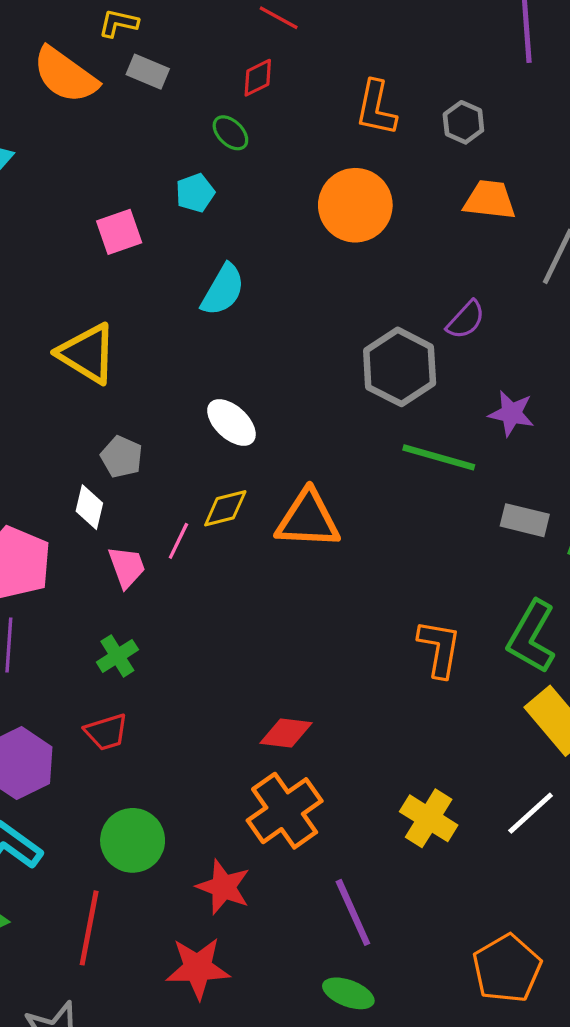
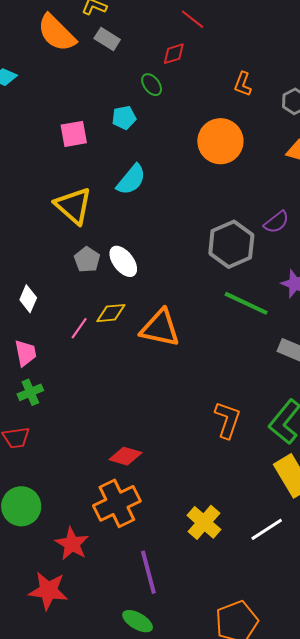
orange L-shape: (376, 108) -> (243, 84), size x0.7
yellow triangle: (87, 353) -> (73, 206), moved
gray pentagon: (122, 457) -> (87, 260), moved
pink trapezoid: (127, 567) -> (26, 353), moved

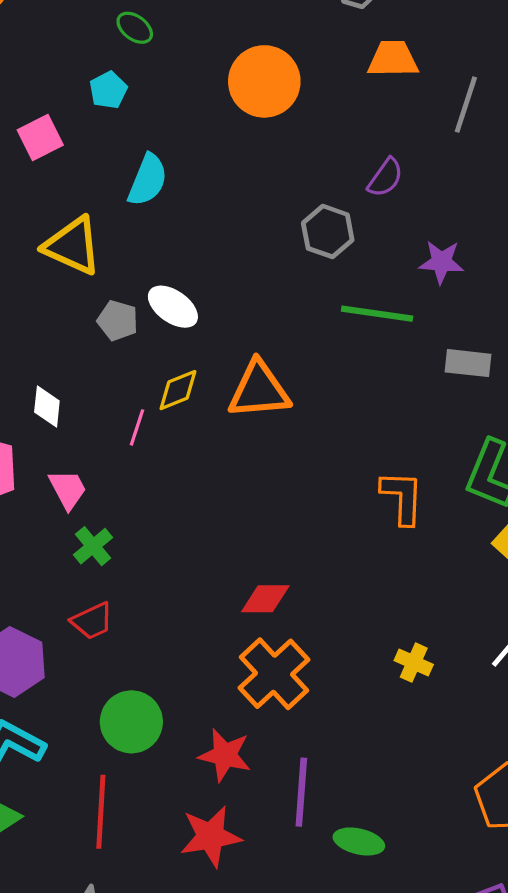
gray hexagon: (231, 244) -> (328, 231), size x0.7
yellow cross: (204, 522) -> (414, 663), size x0.7
purple line: (148, 572) -> (301, 792), moved, turned 36

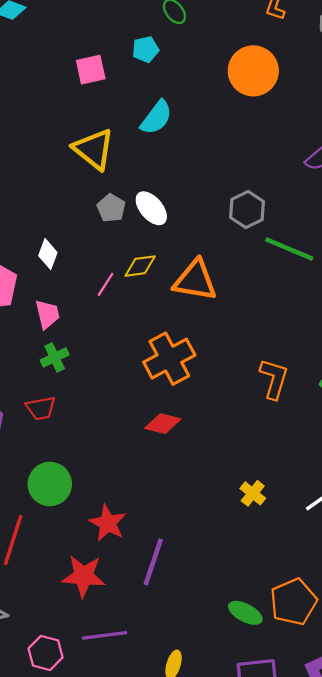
gray hexagon: (328, 231) -> (247, 209), moved
orange cross: (274, 674) -> (169, 359), moved
green ellipse: (359, 841) -> (245, 613), moved

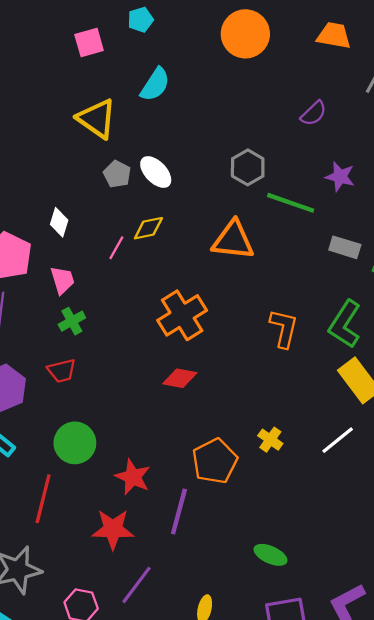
orange triangle: (195, 280) -> (233, 240), moved
orange pentagon: (293, 602) -> (215, 461), moved
purple line: (104, 635) -> (137, 585), turned -42

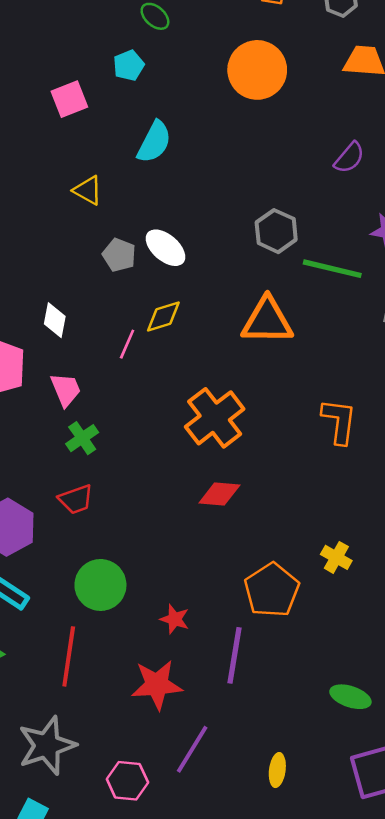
yellow triangle: (97, 119) -> (88, 190), size x0.6
red star: (133, 477) -> (175, 619), size x0.7

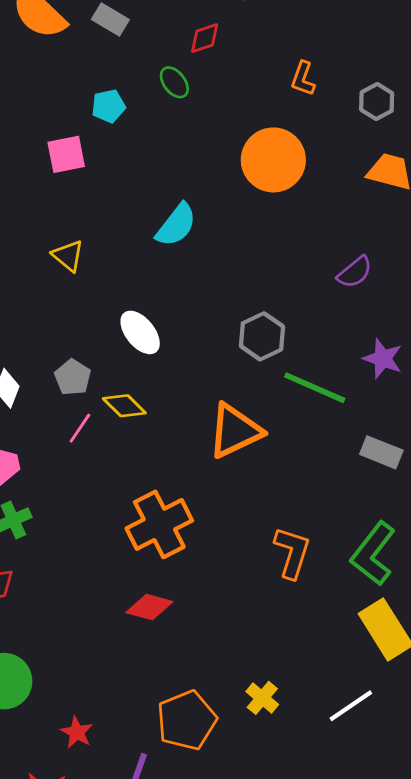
cyan pentagon: (129, 65) -> (108, 106), moved
cyan semicircle: (154, 142) -> (176, 225), moved
gray pentagon: (119, 255) -> (73, 377), moved
yellow diamond: (163, 316) -> (124, 406), turned 51
orange triangle: (267, 321) -> (235, 431), turned -36

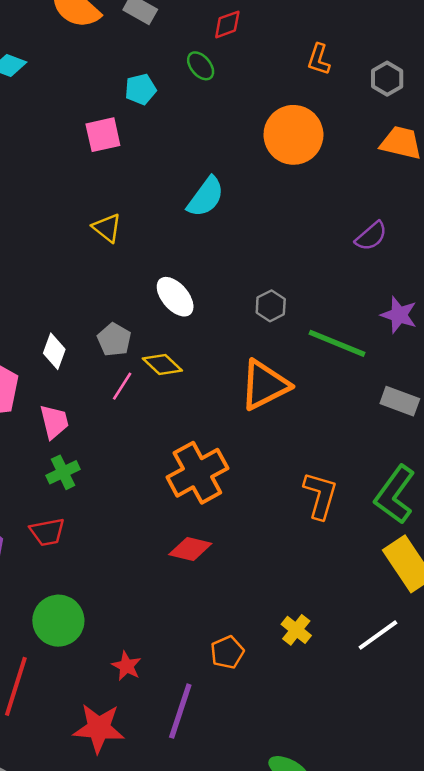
gray hexagon: (262, 336) -> (271, 306), moved, size x0.7
orange pentagon: (187, 720) -> (227, 652), size x0.6

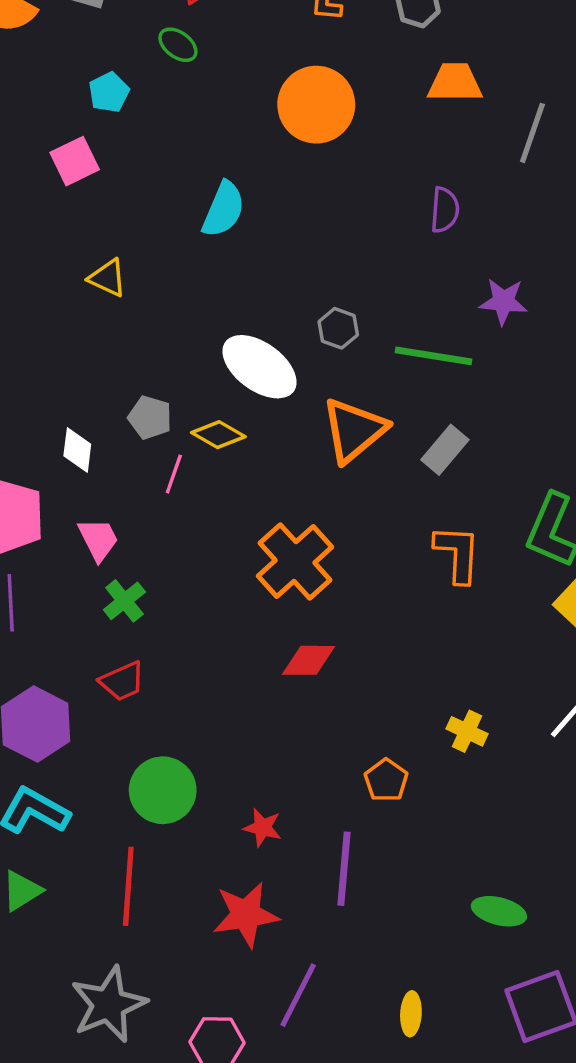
purple semicircle: (371, 236) -> (445, 210), turned -32
white ellipse: (175, 297) -> (259, 367), moved, size x1.4
gray rectangle: (400, 401) -> (445, 450), moved, turned -57

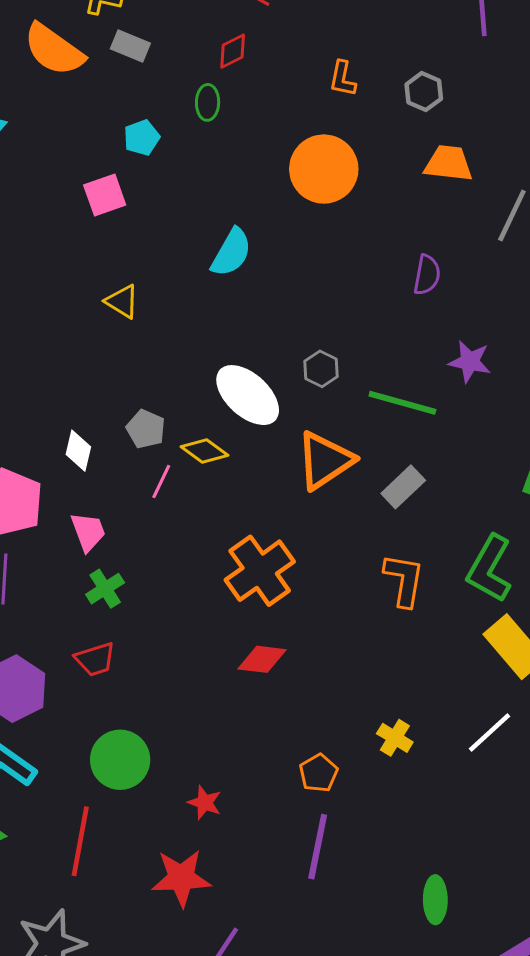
green ellipse: (178, 45) -> (208, 102), turned 48
purple line: (344, 869) -> (318, 847), moved
green ellipse: (499, 911) -> (435, 900), moved, turned 69

